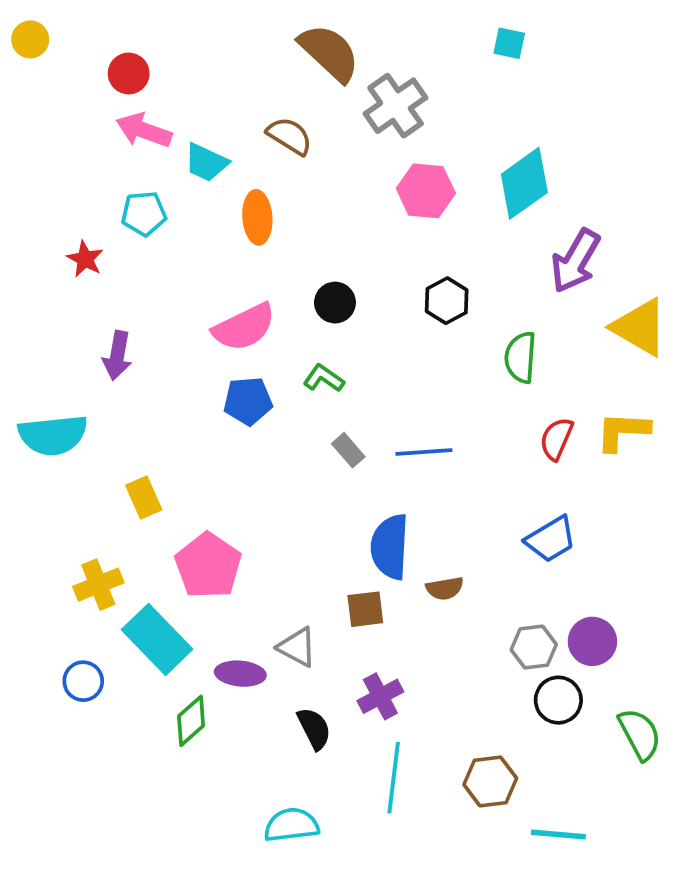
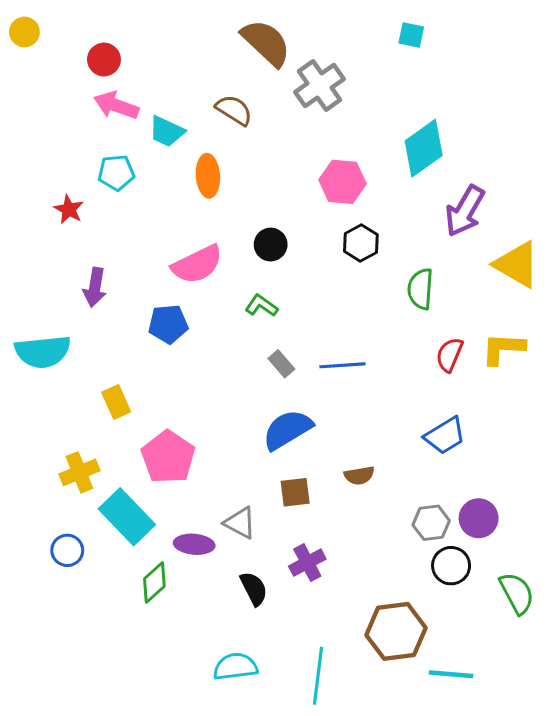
pink hexagon: (426, 191) -> (342, 182), moved
blue pentagon: (248, 401) -> (168, 324), moved
blue semicircle: (390, 547) -> (287, 430), moved, turned 56
cyan line: (394, 778) -> (318, 676), moved
brown hexagon: (490, 781) -> (396, 631), size x1.4

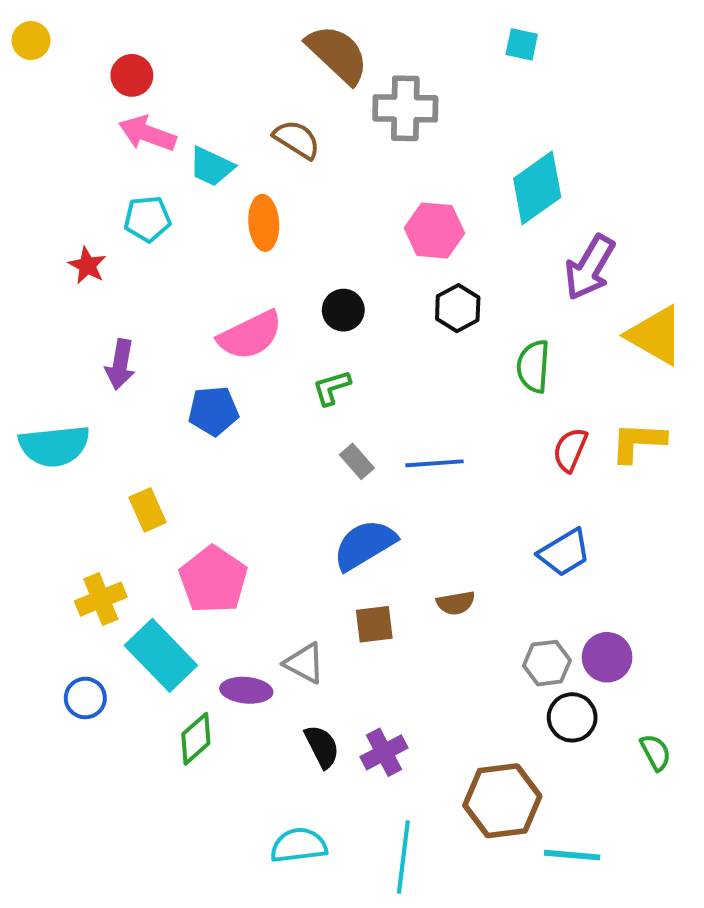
gray cross: (320, 86) -> (405, 108), turned 36
green L-shape: (261, 306) -> (332, 388), turned -52
purple cross: (307, 563) -> (384, 752), moved
green semicircle: (517, 593) -> (656, 752), size x0.7

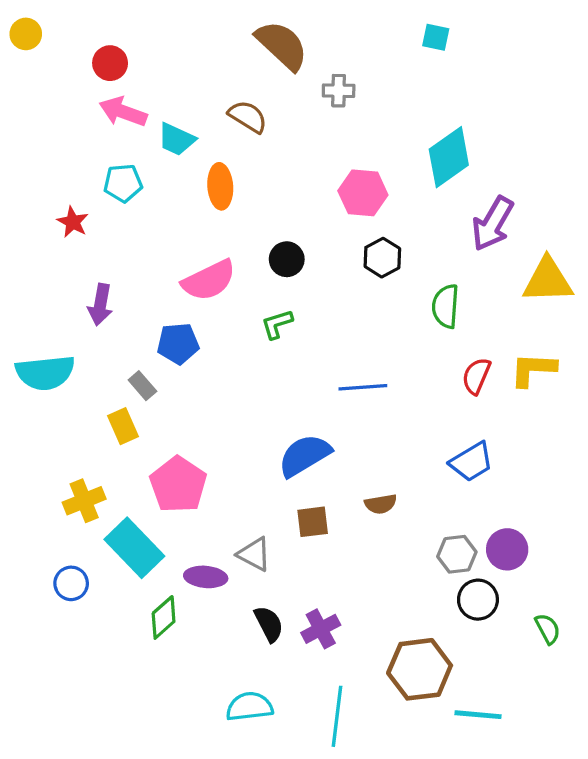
gray cross: (405, 108) -> (339, 91), size x0.6
yellow triangle: (656, 335) -> (548, 280), turned -32
gray rectangle: (357, 461) -> (142, 386), moved

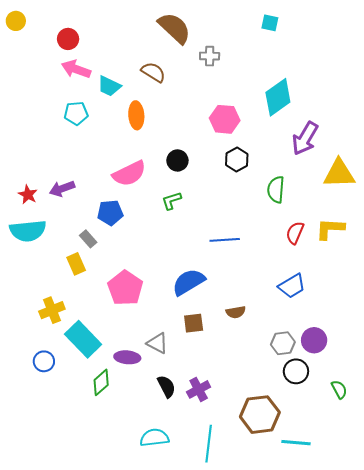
red star: (73, 222) -> (28, 195), moved
purple arrow: (100, 305) -> (62, 189), turned 60
pink pentagon: (178, 485) -> (125, 288), moved

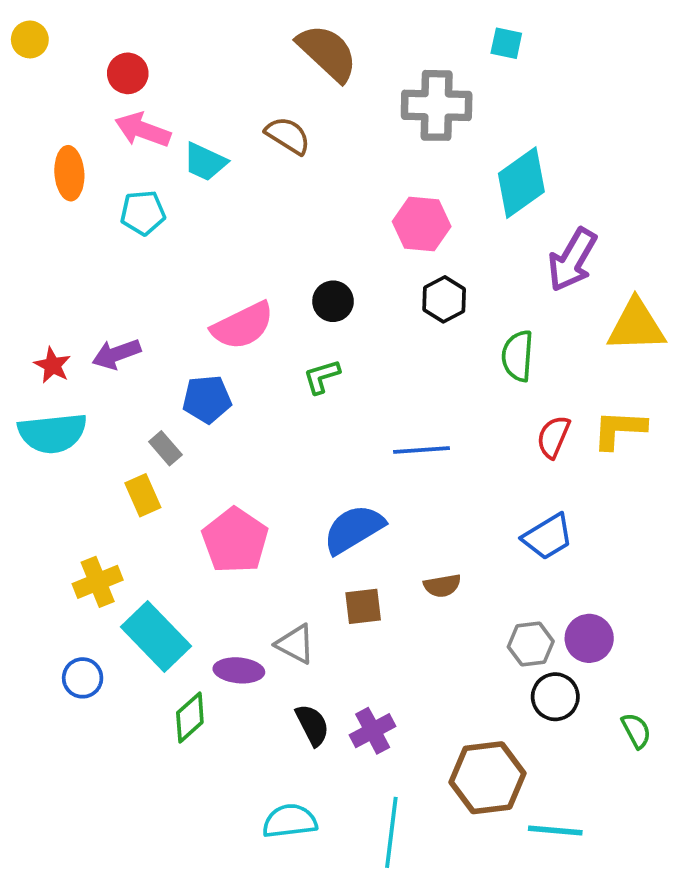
gray cross: (210, 56) -> (437, 105), moved, size x1.8
orange ellipse: (136, 115) -> (69, 173), moved

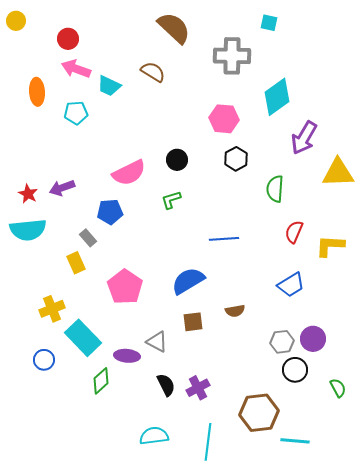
yellow L-shape: (619, 429) -> (330, 246), moved

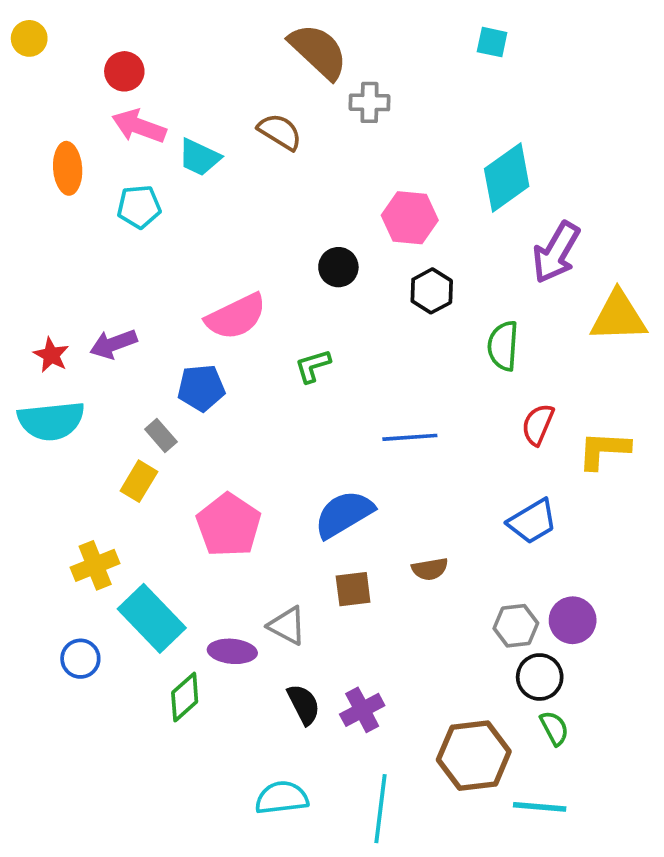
gray cross: (232, 56) -> (370, 102), moved, size x0.6
black circle: (177, 160) -> (338, 267), moved
yellow rectangle: (76, 263) -> (139, 481), turned 55
green semicircle: (338, 388) -> (554, 728), moved

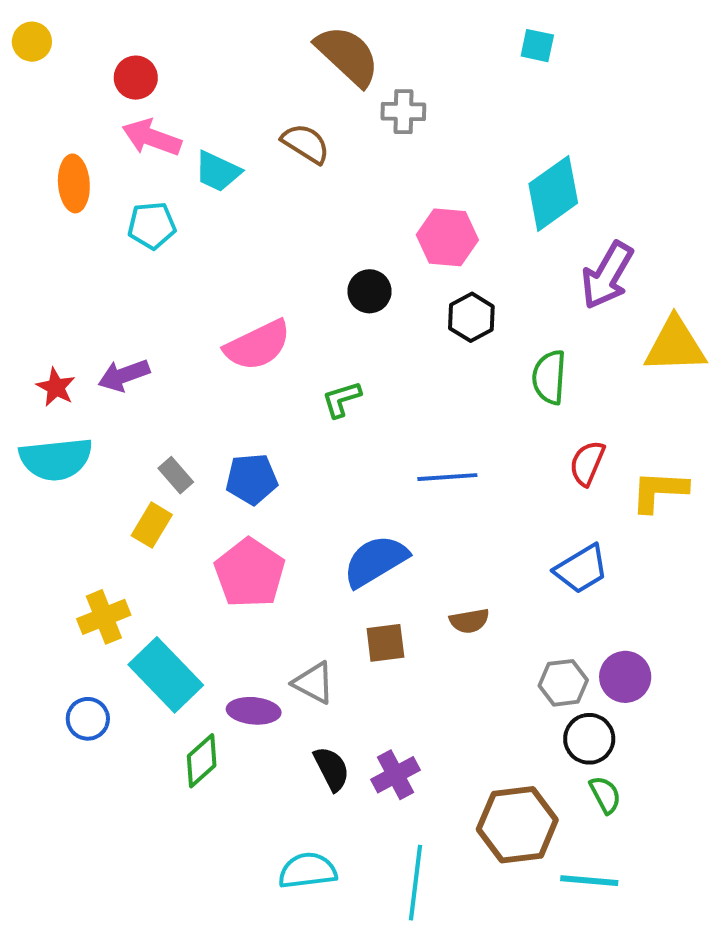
blue pentagon: (201, 388) -> (252, 479), moved

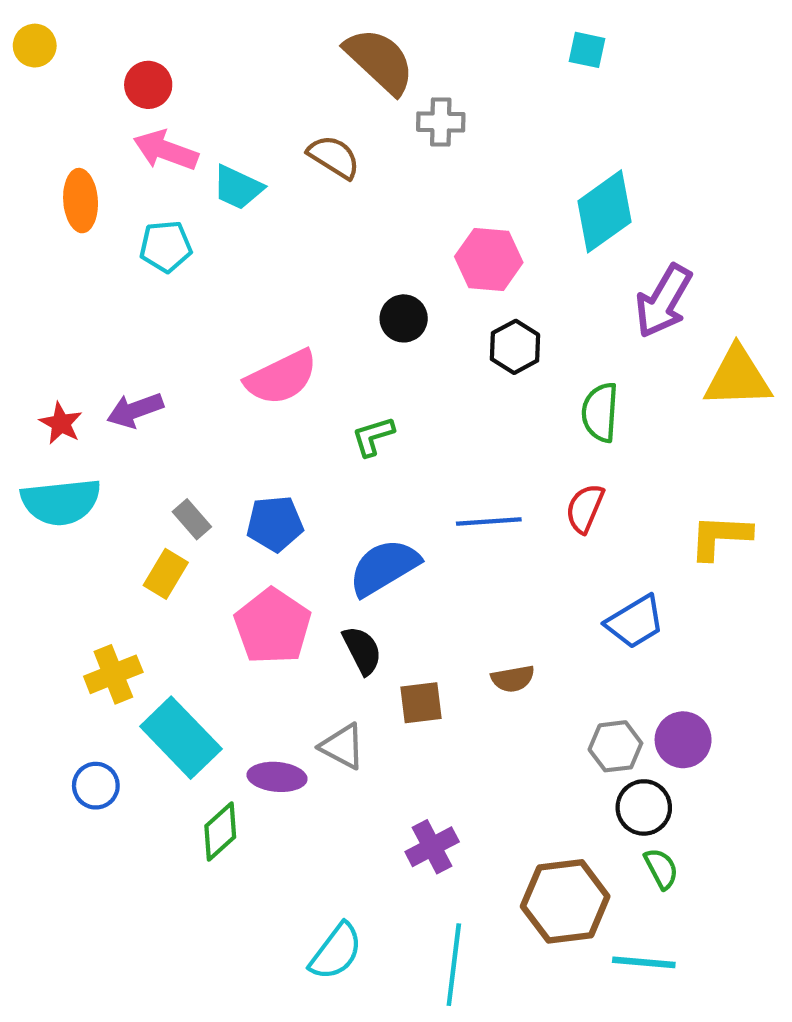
red semicircle: (587, 463) -> (585, 508), moved
blue semicircle: (375, 561) -> (384, 567), moved
black semicircle: (332, 769) -> (362, 650), moved
cyan semicircle: (308, 871) -> (336, 952), turned 134

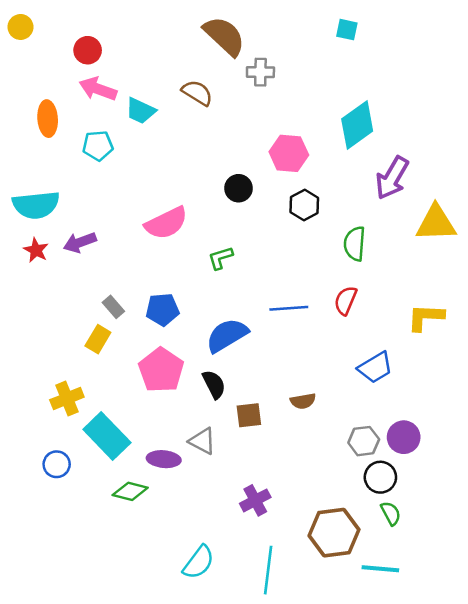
cyan semicircle: (61, 502) -> (36, 205), moved
green diamond: (220, 831) -> (130, 491), turned 56

